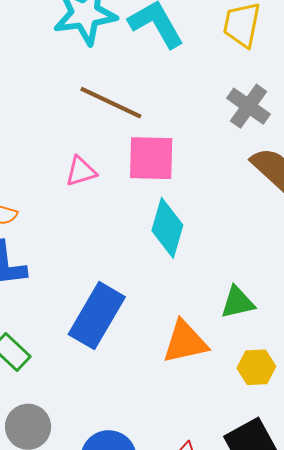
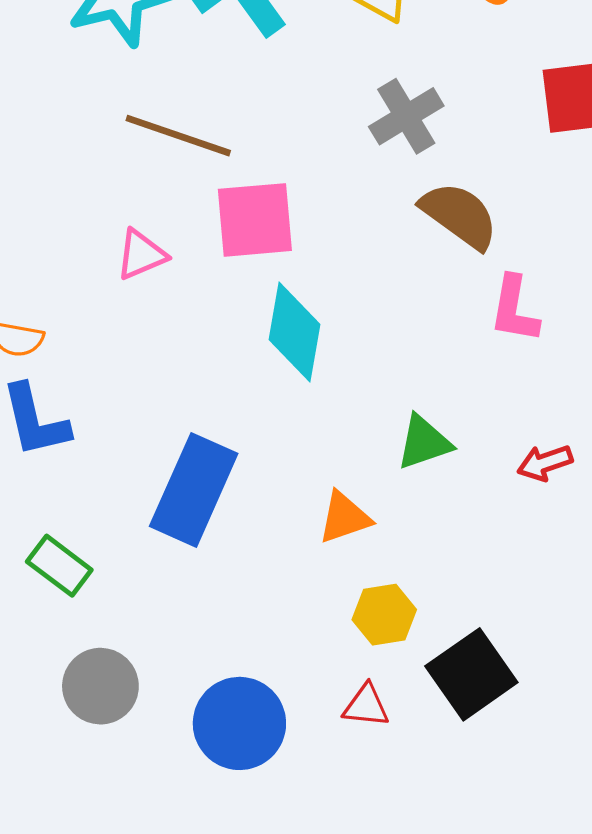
gray cross: (249, 106) -> (406, 116), turned 30
orange triangle: (185, 342) -> (344, 517), size x0.7
yellow hexagon: (256, 367) -> (384, 615), moved

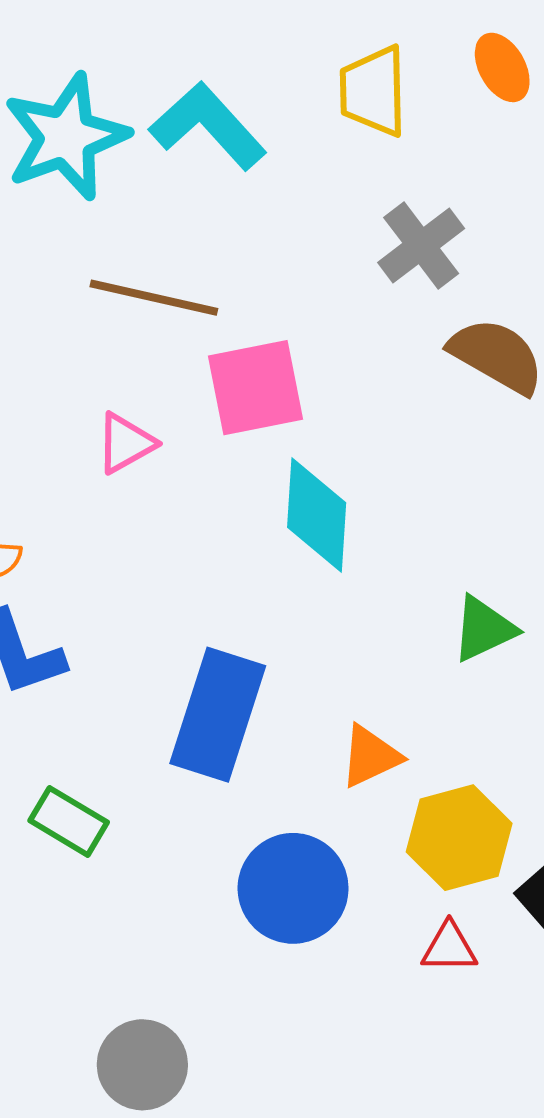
orange triangle: (344, 517) -> (370, 756), moved
yellow hexagon: (384, 615) -> (459, 838), size x1.4
gray circle: (100, 686) -> (142, 1065), moved
blue circle: (239, 723) -> (293, 888), moved

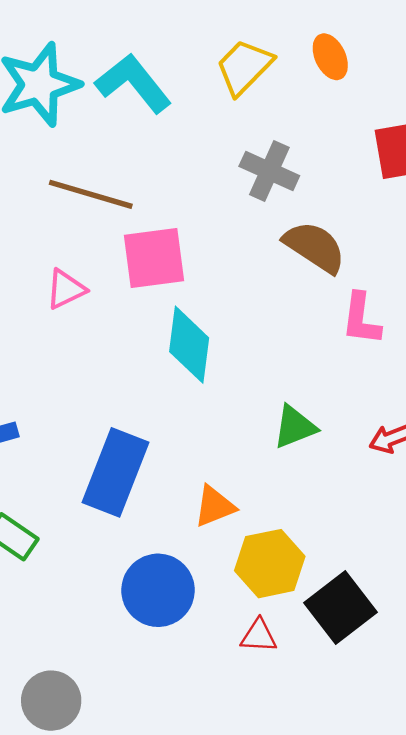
yellow trapezoid: (373, 91) -> (244, 67), turned 42
gray cross: (421, 246) -> (269, 171), turned -32

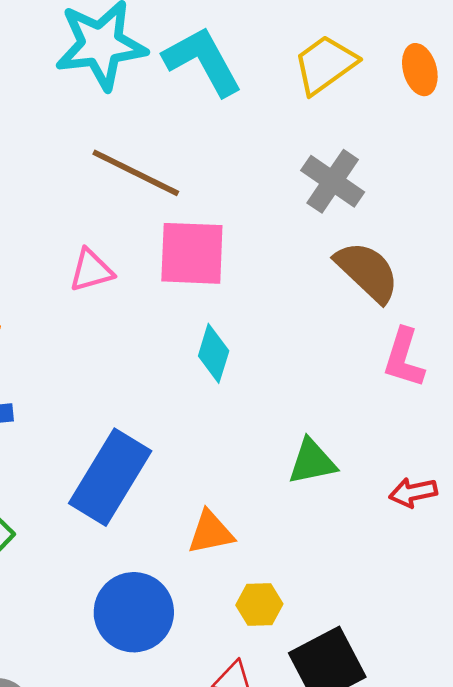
cyan diamond: (189, 345) -> (214, 353), size x0.7
yellow hexagon: (270, 564) -> (259, 605), size x0.6

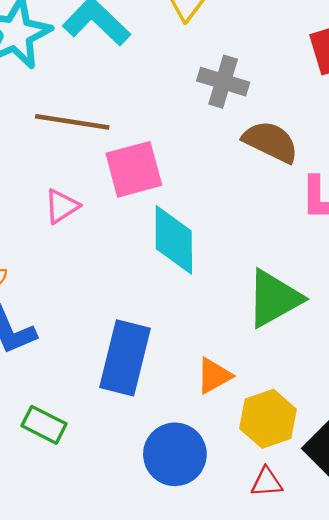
cyan diamond: (214, 353) -> (174, 240), size x1.6
green triangle: (312, 462) -> (274, 298), size x1.5
yellow hexagon: (259, 605) -> (268, 419), size x1.6

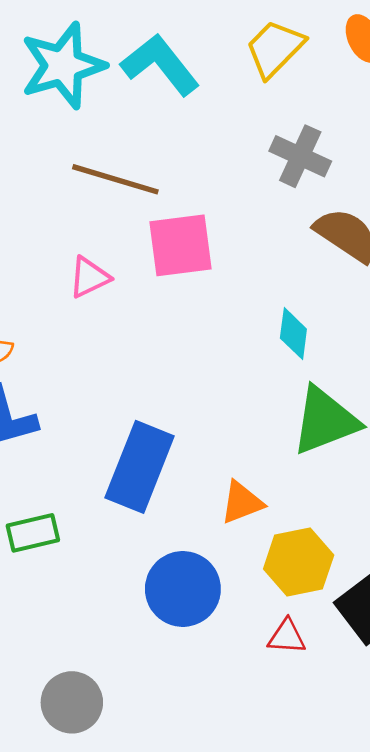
cyan diamond: (174, 240) -> (293, 334), moved, size x0.6
green rectangle: (44, 425) -> (33, 533), turned -48

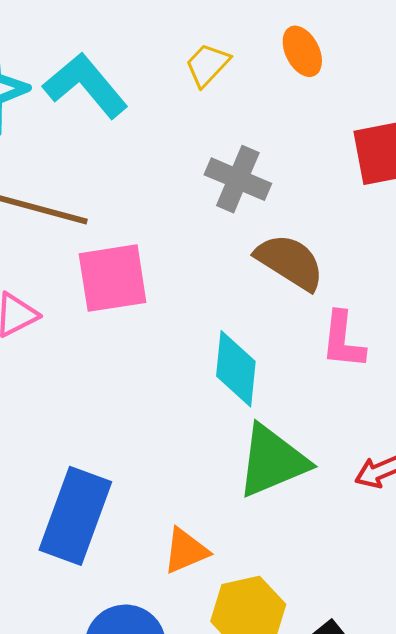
yellow trapezoid: (275, 49) -> (207, 65), size x0.7
cyan diamond: (293, 334) -> (236, 369), size x1.4

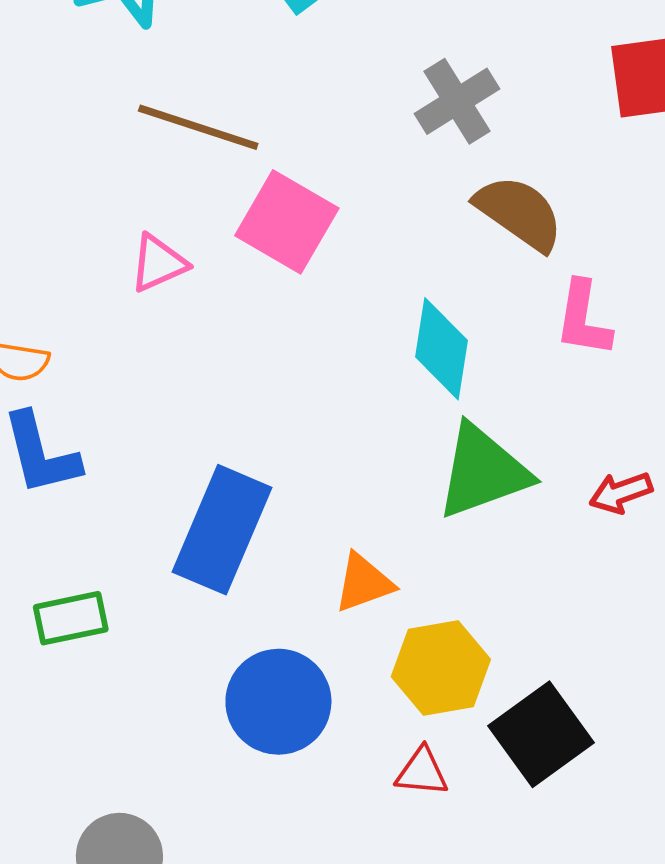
gray cross: (238, 179) -> (457, 101), turned 32
pink square: (113, 278) -> (287, 222), turned 36

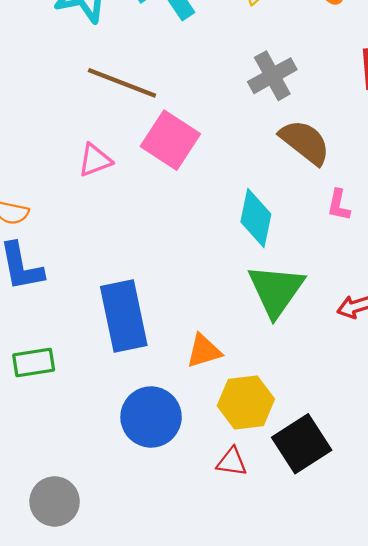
pink L-shape: (583, 319) -> (339, 205), size x0.7
green triangle: (483, 472) -> (276, 290), turned -38
blue rectangle: (222, 530) -> (124, 316), turned -38

